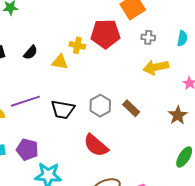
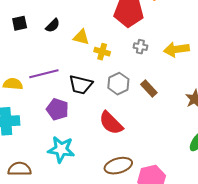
gray cross: (148, 37) -> (140, 47), moved
yellow cross: (77, 45) -> (102, 52), moved
purple pentagon: (27, 150) -> (57, 109), moved

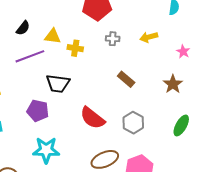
yellow arrow: (176, 49) -> (149, 37), size x0.7
purple line: (44, 74) -> (30, 56), moved
gray hexagon: (118, 84) -> (133, 123), moved

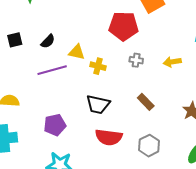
black trapezoid: (58, 83) -> (98, 104), moved
purple pentagon: (38, 111) -> (55, 125), turned -30
red semicircle: (92, 118) -> (109, 137), turned -36

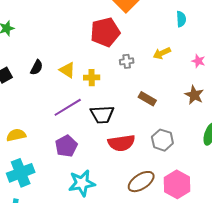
yellow triangle: (77, 52) -> (67, 70), turned 36
purple line: (52, 70) -> (68, 107), moved

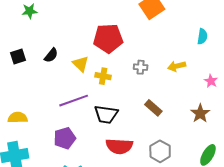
red pentagon: (105, 32) -> (108, 38), moved

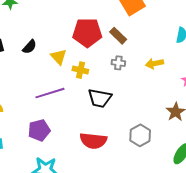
brown rectangle: (153, 108) -> (118, 36), moved
black trapezoid: (106, 114) -> (100, 98), moved
gray hexagon: (160, 151) -> (140, 135), moved

